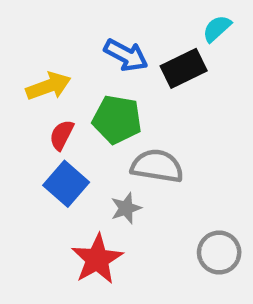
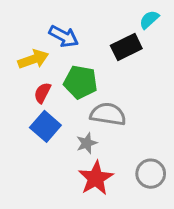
blue arrow: (126, 55) -> (64, 36), moved
red star: (97, 259) -> (96, 178), moved

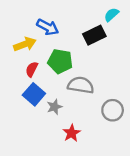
gray star: (87, 143) -> (54, 107), moved
gray circle: (151, 174) -> (113, 110), moved
red star: (96, 178) -> (72, 133), size x0.7

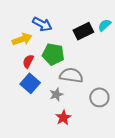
cyan semicircle: (111, 15) -> (104, 25), moved
gray star: (54, 107) -> (56, 94), moved

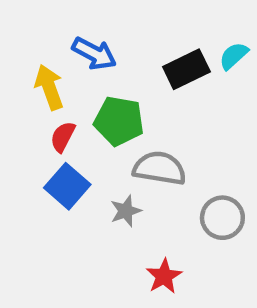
yellow arrow: (22, 39) -> (49, 87), turned -90
red star: (63, 118) -> (164, 276), moved

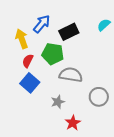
blue arrow: (94, 54) -> (42, 24), turned -78
black rectangle: (186, 69) -> (69, 32), moved
gray star: (126, 211) -> (58, 102), moved

